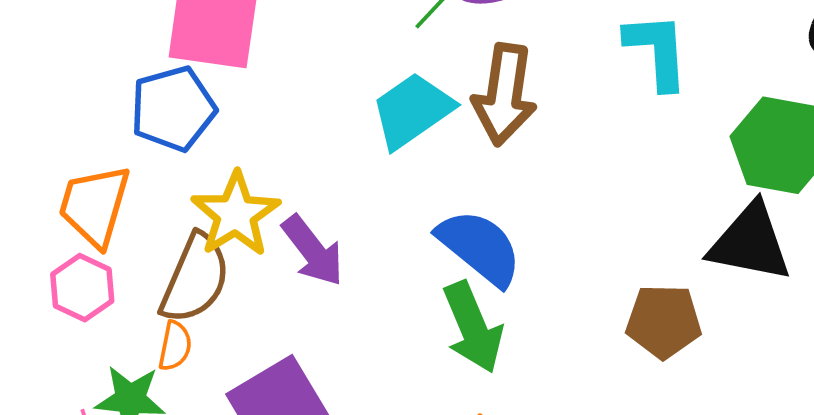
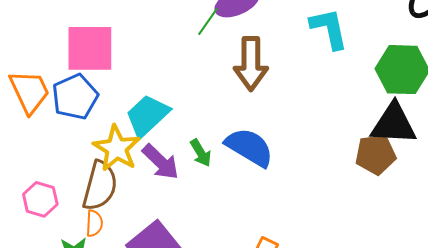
cyan trapezoid: (412, 110) -> (147, 115), moved
orange trapezoid: (95, 206) -> (29, 92), moved, turned 147
brown pentagon: (664, 321) -> (376, 154), moved
green arrow: (473, 327) -> (201, 153), moved, size x0.6

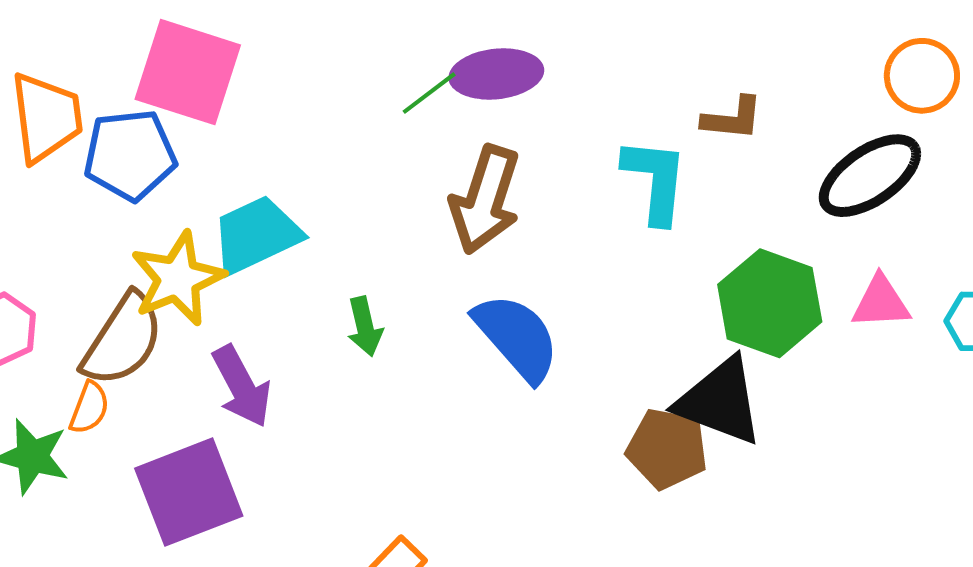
blue semicircle: (249, 147) -> (517, 337), moved
green arrow: (201, 153) -> (365, 326), moved
purple arrow: (161, 162) -> (242, 386), moved

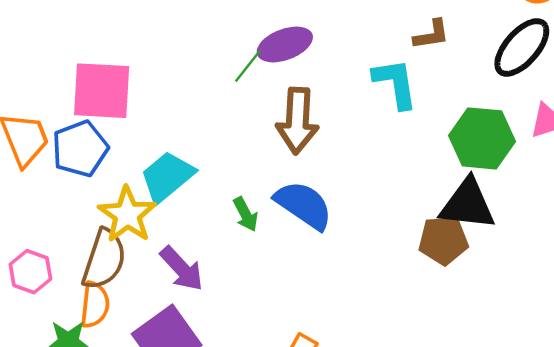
blue semicircle: (517, 337) -> (304, 205), moved
orange semicircle: (89, 408) -> (95, 305), size x1.4

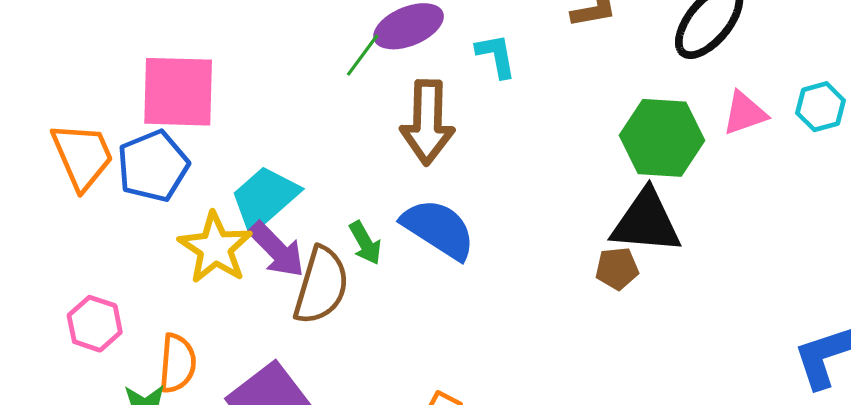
cyan L-shape: (395, 83) -> (496, 56), moved, size x0.7
brown pentagon: (443, 240) -> (617, 269), size x0.7
brown semicircle: (104, 259) -> (321, 286), moved
purple arrow: (182, 269) -> (277, 250), moved

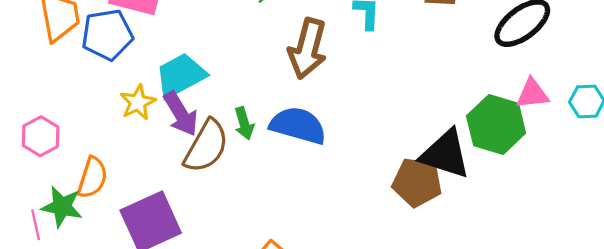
green hexagon: (662, 138) -> (496, 125), moved
blue semicircle: (438, 229) -> (298, 125), turned -30
yellow star: (215, 248) -> (138, 102), size x0.7
brown pentagon: (617, 269) -> (417, 182), size x1.6

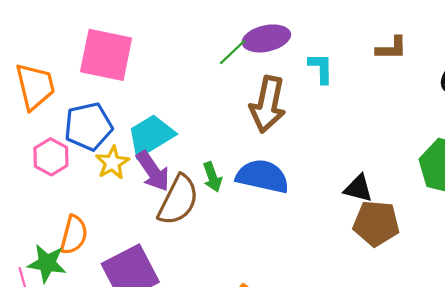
blue pentagon: (107, 35) -> (88, 126), moved
pink hexagon: (41, 136) -> (51, 157), moved
black triangle: (445, 154) -> (358, 188), moved, size x0.6

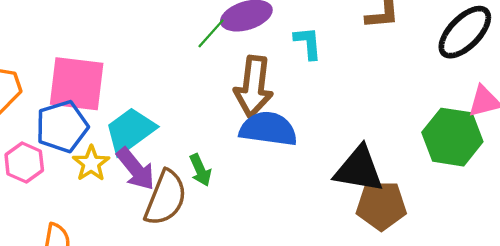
pink square: (106, 55) -> (77, 84), moved
blue semicircle: (263, 176) -> (268, 129), moved
black triangle: (358, 188) -> (359, 169), size x1.6

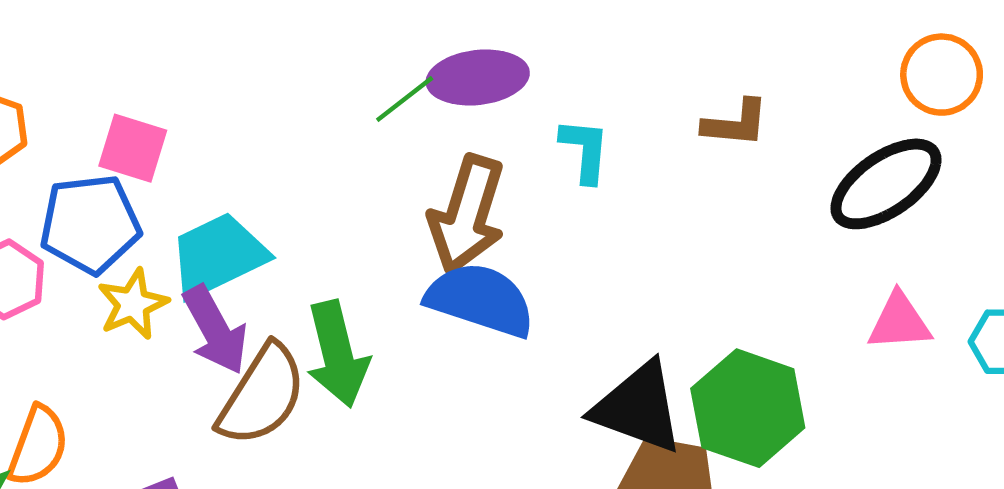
pink square: (77, 84) -> (133, 148), size x0.6
green hexagon: (452, 137) -> (748, 408), moved
green arrow: (200, 170) -> (337, 354), size x1.6

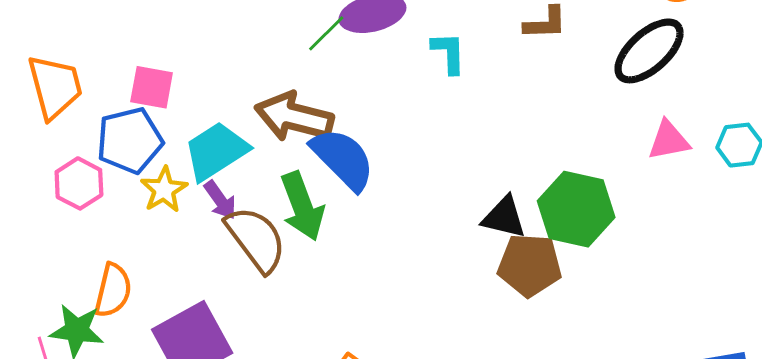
brown arrow: (467, 215) -> (294, 117), moved, turned 94
blue semicircle: (480, 300) -> (343, 159), moved, turned 34
purple arrow: (215, 330) -> (220, 200), size x0.7
brown semicircle: (262, 395) -> (256, 239), turned -62
black triangle: (638, 407) -> (504, 217), size x0.7

